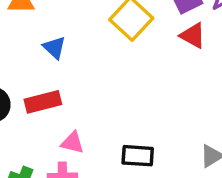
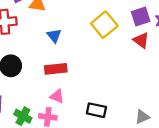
red rectangle: (43, 102) -> (56, 69), moved

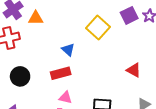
blue triangle: (54, 36) -> (68, 50), moved
red triangle: (141, 40) -> (134, 70), moved

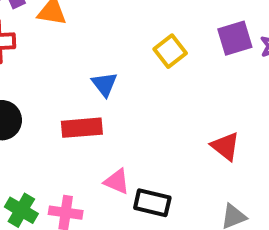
yellow square: (98, 27) -> (170, 51), size x0.7
pink triangle: (65, 97) -> (117, 181), moved

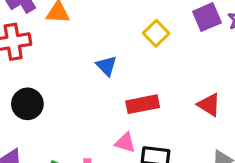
red rectangle: (82, 128) -> (143, 104), moved

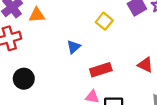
blue triangle: (106, 66) -> (74, 47), turned 40

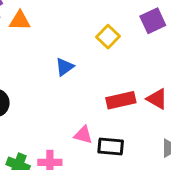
red rectangle: (101, 70) -> (121, 100), moved

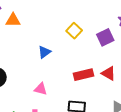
purple square: (153, 21) -> (105, 37), moved
pink triangle: (83, 135) -> (41, 89), moved

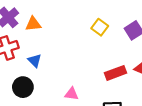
blue triangle: (44, 52) -> (35, 61), moved, turned -32

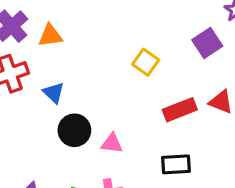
yellow square: (100, 27) -> (146, 62), moved
black circle: (23, 87) -> (74, 130), moved

